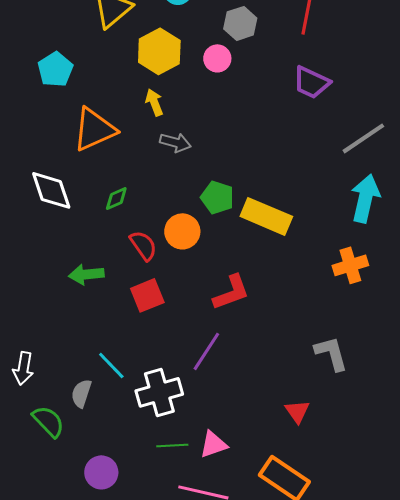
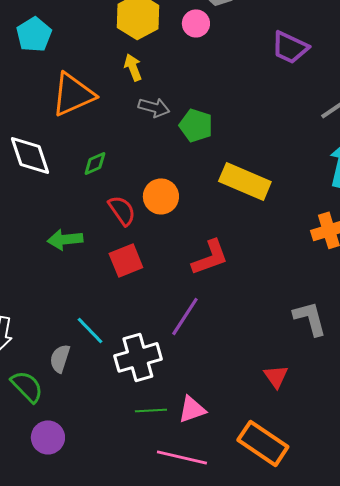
green pentagon: (217, 197) -> (196, 125), moved
purple circle: (101, 472) -> (48, 437), moved

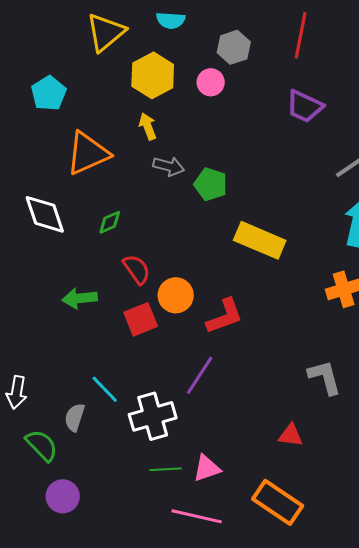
orange circle: (161, 196) -> (176, 295), moved
red triangle: (276, 376) -> (291, 435), turned -48

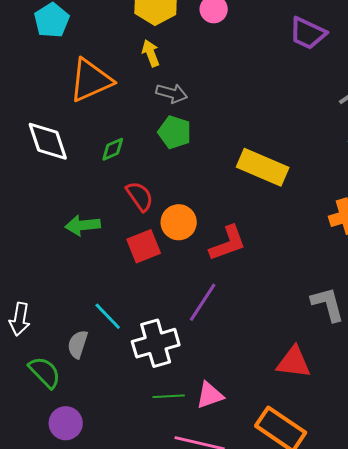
green pentagon: (211, 184) -> (175, 132), moved
red triangle: (291, 435) -> (294, 362), size x1.4

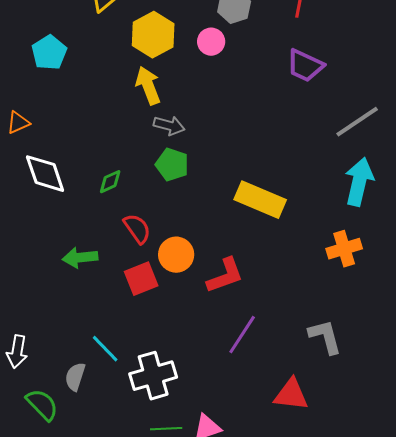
yellow arrow: (151, 53) -> (148, 86), size x1.4
orange triangle: (91, 80) -> (18, 123), moved, size x0.5
purple line: (203, 302) -> (242, 335), moved

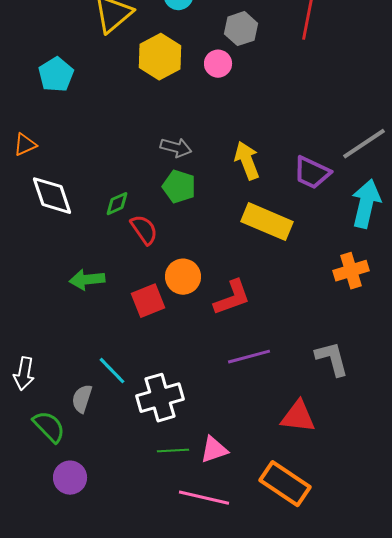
purple trapezoid: (305, 66) -> (312, 173), moved
yellow arrow: (148, 86) -> (247, 161), moved
red semicircle: (137, 229) -> (144, 230), moved
purple line: (242, 335) -> (249, 357), turned 42

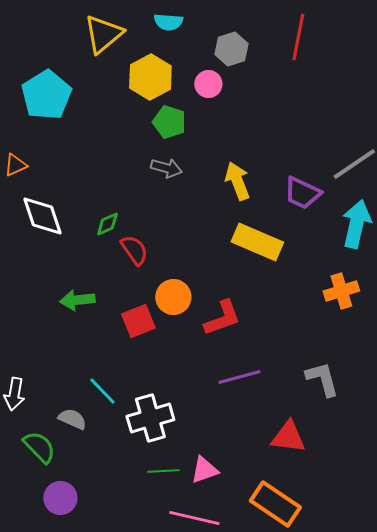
cyan pentagon: (56, 75) -> (46, 95), size x1.4
green pentagon: (179, 187) -> (169, 122), moved
gray semicircle: (82, 399) -> (72, 419), turned 96

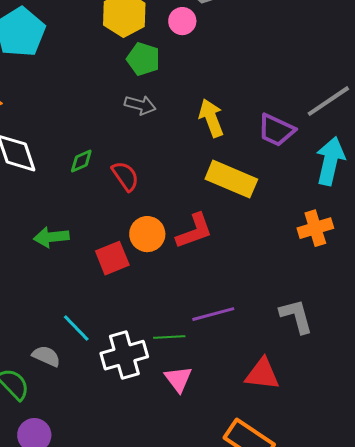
red semicircle: (134, 250) -> (125, 176), moved
red L-shape: (222, 318) -> (194, 231), moved
pink triangle: (204, 470) -> (178, 379), moved, turned -48
green line: (163, 471) -> (169, 337), moved

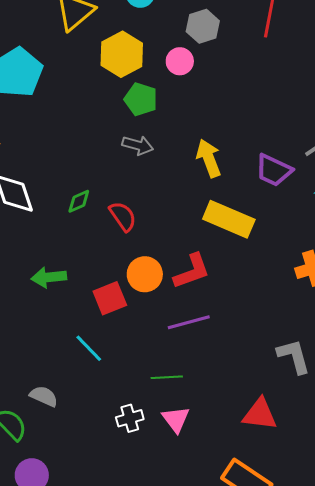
purple line: (213, 314) -> (189, 322), moved
cyan line: (76, 328) -> (89, 348), moved
white cross: (124, 355) -> (130, 418), moved, size x0.6

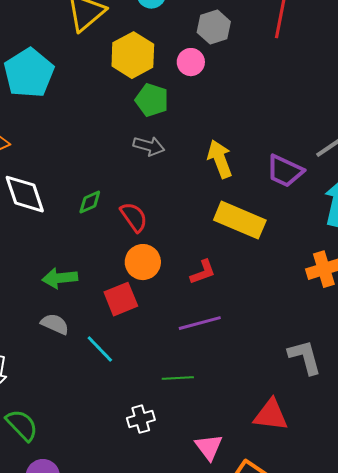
red L-shape: (192, 271) -> (203, 272), size x0.7
orange circle: (145, 274) -> (143, 262), moved
gray semicircle: (44, 396) -> (55, 324), moved
pink triangle: (176, 419) -> (209, 447), moved

